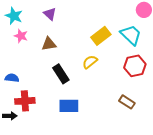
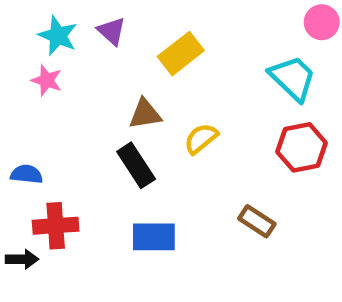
cyan star: (14, 16) -> (58, 36), moved
yellow rectangle: (101, 36) -> (181, 54), moved
brown triangle: (49, 44) -> (145, 114), moved
brown rectangle: (127, 102) -> (257, 221), moved

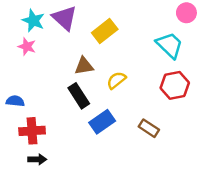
purple triangle: (112, 31) -> (64, 18), size x1.5
blue rectangle: (154, 237) -> (102, 122), moved, turned -35
black arrow: (22, 259) -> (37, 159), moved

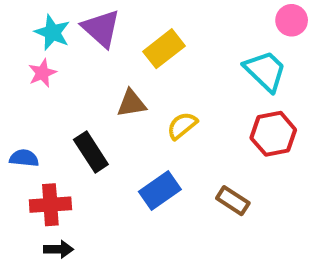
pink star: (27, 47) -> (42, 73), turned 30
black rectangle: (79, 96) -> (91, 152), moved

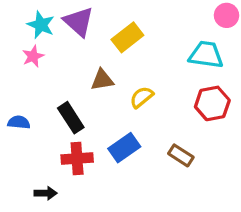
cyan trapezoid: (265, 71) -> (206, 55), turned -36
red cross: (50, 205) -> (77, 159), moved

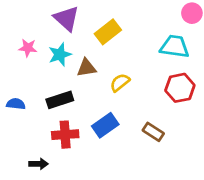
cyan star: (41, 25) -> (60, 55), moved, turned 30
pink star: (33, 56) -> (28, 48), turned 30
black rectangle: (71, 118) -> (60, 100), turned -75

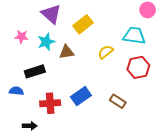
yellow semicircle: (120, 83) -> (106, 52), moved
black rectangle: (60, 100) -> (35, 71), moved
blue semicircle: (16, 104) -> (16, 91), moved

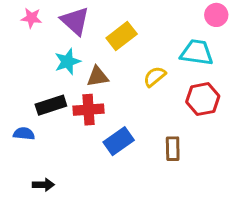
pink star: (21, 37) -> (31, 18), moved
brown rectangle: (118, 101) -> (173, 149), turned 56
red cross: (50, 103) -> (89, 110), moved

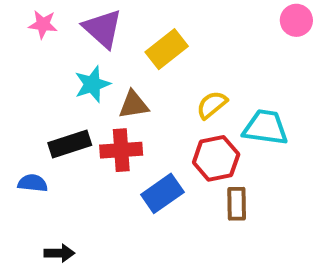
cyan trapezoid: (197, 53) -> (265, 127), moved
red hexagon: (203, 99) -> (216, 158), moved

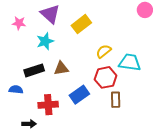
pink star: (43, 24) -> (19, 23), moved
brown triangle: (134, 105) -> (61, 68), moved
red cross: (121, 150) -> (48, 105), moved

